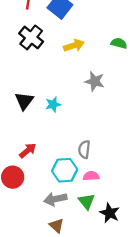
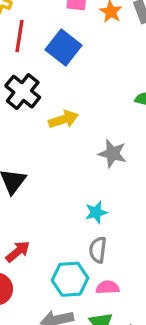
yellow arrow: (74, 46) -> (64, 119), moved
cyan star: (53, 104) -> (96, 212), moved

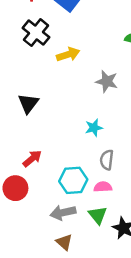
gray semicircle: (98, 250) -> (107, 160), moved

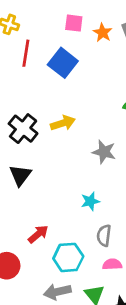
black cross: (36, 33) -> (23, 129), moved
red arrow: (32, 159) -> (38, 234), moved
pink semicircle: (103, 187) -> (112, 264), moved

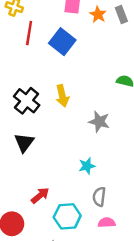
yellow arrow: (63, 123) -> (62, 96), turned 95

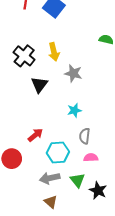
gray star: (99, 122) -> (73, 73), moved
black triangle: (24, 143) -> (39, 85), moved

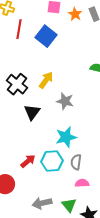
yellow arrow: (54, 52) -> (46, 80), turned -132
cyan star: (74, 110) -> (66, 137), size x1.5
cyan hexagon: (58, 152) -> (52, 161), moved

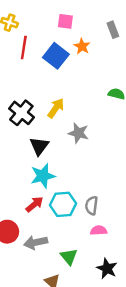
orange star: (75, 14) -> (82, 46), moved
cyan star: (66, 137) -> (43, 176), moved
gray arrow: (42, 203) -> (36, 242), moved
green triangle: (69, 205) -> (69, 257), moved

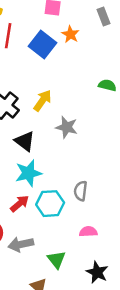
black triangle: (39, 146) -> (25, 141), turned -30
gray semicircle: (92, 206) -> (81, 191), moved

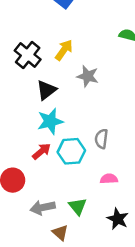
black triangle: (25, 141) -> (46, 90), turned 45
gray arrow: (21, 244) -> (43, 208), moved

